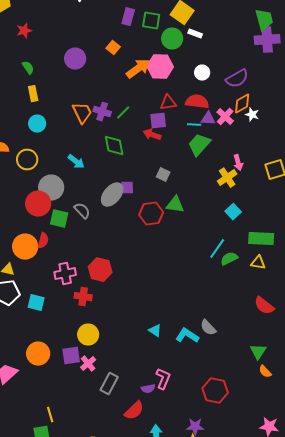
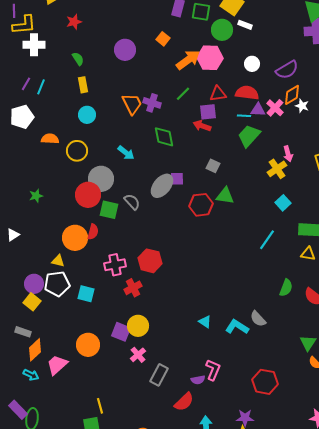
green line: (123, 113) -> (183, 94), moved
green semicircle: (229, 259) -> (286, 288), moved, turned 138
red cross: (83, 297) -> (133, 288), turned -36
purple square: (71, 356) -> (121, 332), moved, turned 30

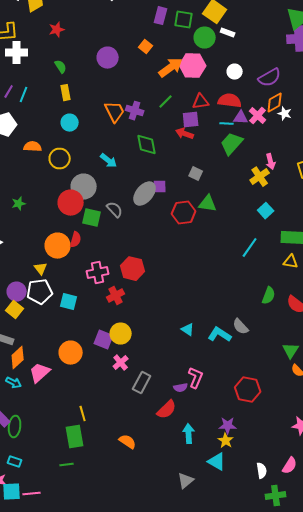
yellow triangle: (58, 261) -> (41, 269), turned 40

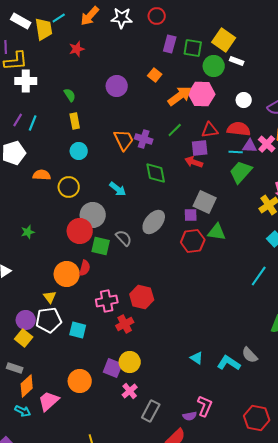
red star: (57, 30) -> (77, 49), moved
gray square: (196, 174) -> (205, 202), size x1.6
purple square: (160, 187) -> (191, 215), moved

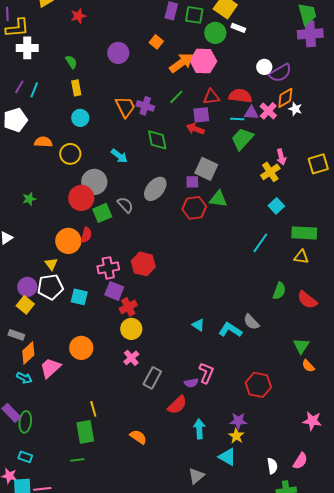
white circle: (244, 100) -> (264, 67), moved
green square: (101, 246) -> (102, 213), turned -36
red cross: (125, 324) -> (128, 307), moved
purple square: (113, 368) -> (114, 291), moved

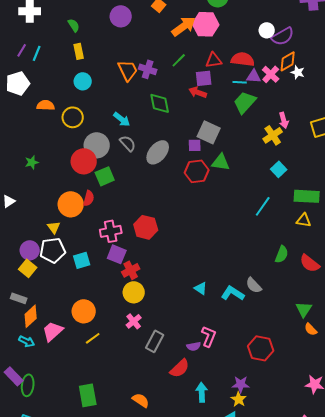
gray semicircle: (125, 205) -> (128, 143), moved
cyan square: (79, 297) -> (82, 260), turned -30
yellow line: (93, 409) -> (93, 338), moved, turned 70

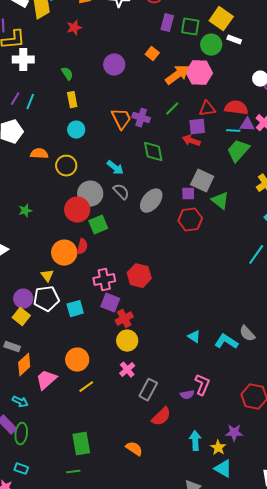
green triangle: (221, 162) -> (220, 201), moved, turned 30
cyan arrow: (27, 341) -> (20, 402), moved
red semicircle: (180, 368) -> (161, 417), moved
yellow star: (239, 399) -> (218, 448), moved

